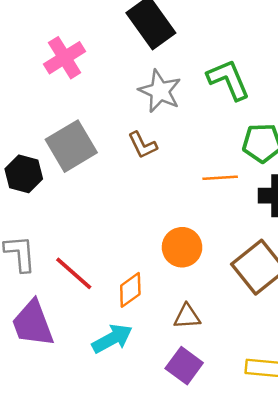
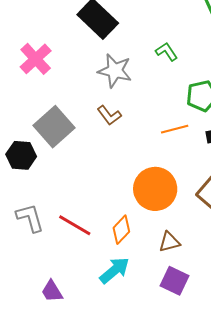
green L-shape: (228, 80) -> (166, 52), size x0.6
orange circle: (182, 247) -> (155, 189), size x1.4
purple trapezoid: (33, 323) -> (52, 291), moved, size x0.6

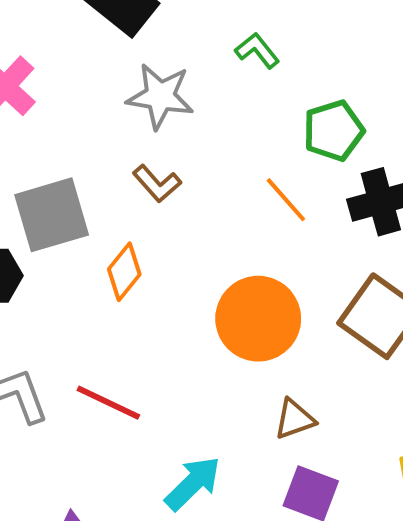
gray square: (54, 127) -> (52, 215), turned 30
orange line: (175, 129) -> (286, 200), turned 68
orange diamond: (121, 230) -> (124, 272), moved

